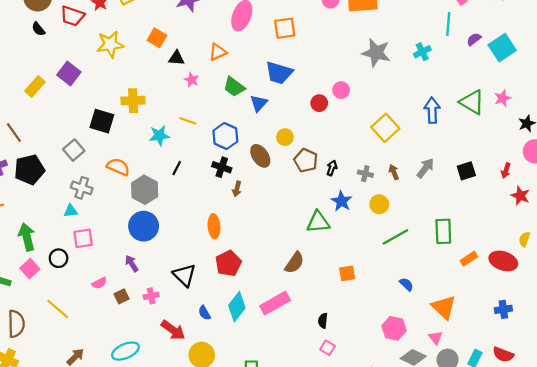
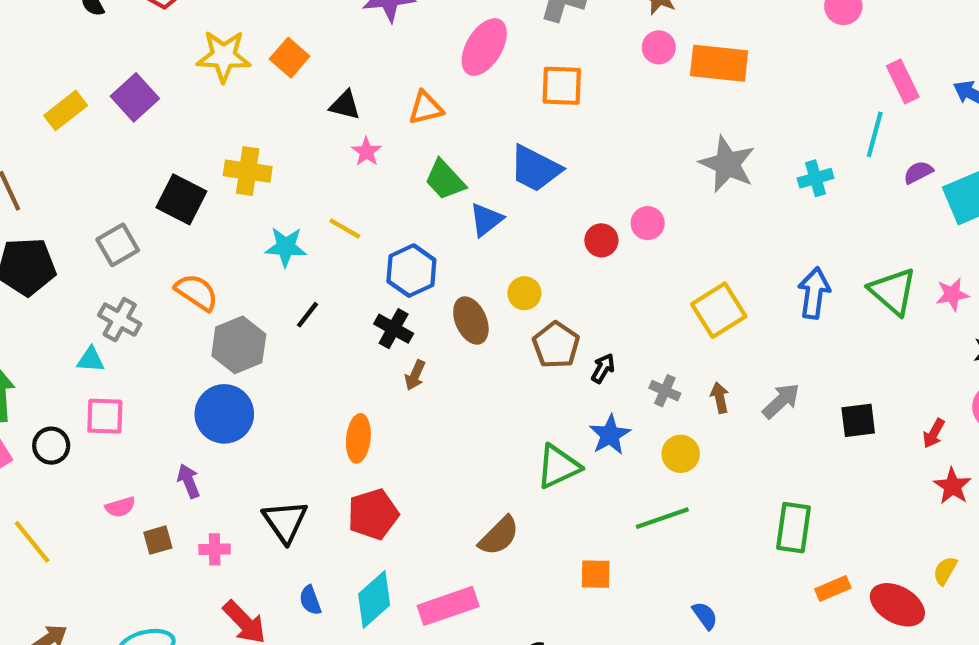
orange square: (157, 38) -> (290, 58), moved
green triangle: (318, 222) -> (558, 467), turned -30
green line: (395, 237) -> (662, 518), moved

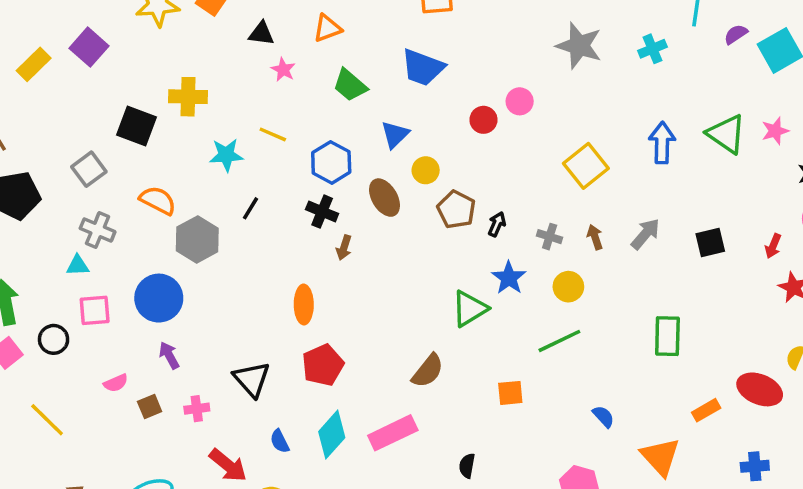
blue triangle: (486, 220) -> (395, 134), moved
blue circle: (224, 414) -> (159, 298), moved
orange rectangle: (833, 588) -> (706, 410), moved

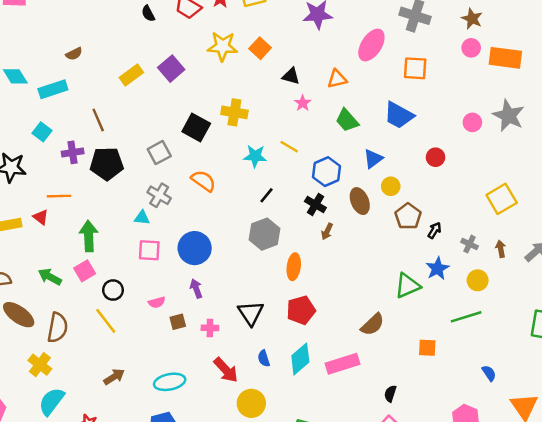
pink circle: (520, 101) -> (472, 122), moved
gray hexagon: (197, 239) -> (265, 234), moved
black circle: (54, 339) -> (113, 290), moved

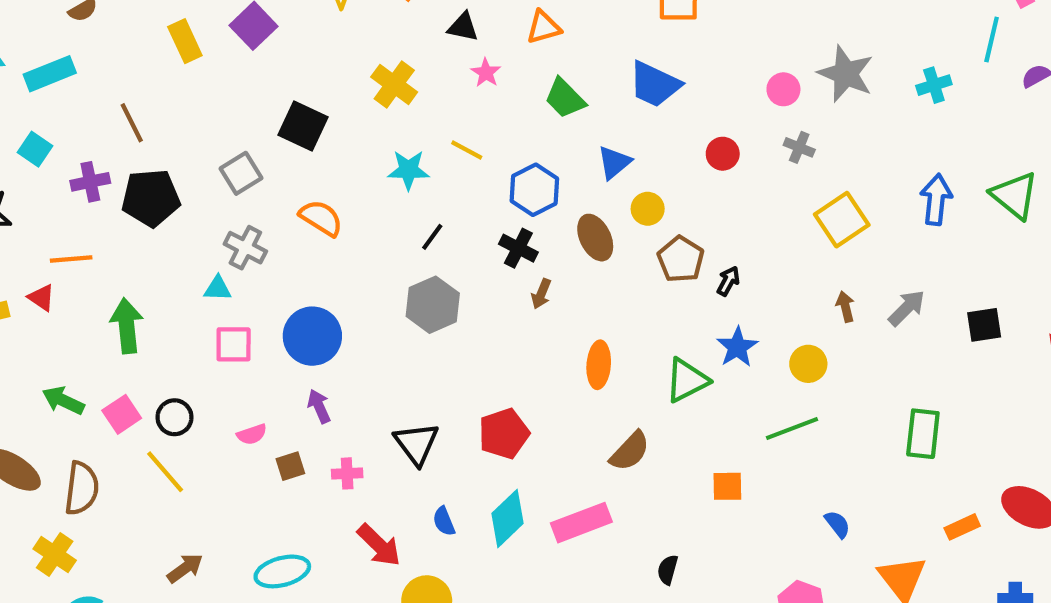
yellow rectangle: (131, 75) -> (185, 41), turned -75
yellow cross: (234, 112) -> (394, 85), moved, turned 30
gray cross: (470, 244) -> (799, 147), moved
orange ellipse: (294, 267) -> (599, 365), moved
pink square: (85, 271) -> (122, 414), moved

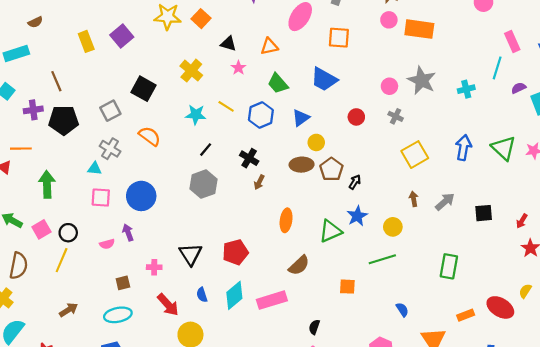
blue hexagon: (534, 190) -> (261, 115), moved
brown ellipse: (595, 238) -> (302, 165), moved, turned -70
purple arrow: (319, 406) -> (128, 232), moved
brown square: (290, 466) -> (123, 283), moved
yellow line: (165, 472) -> (62, 260), turned 60

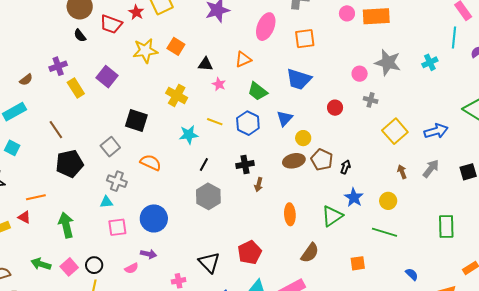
purple cross: (33, 110) -> (58, 66), moved
blue arrow: (463, 148) -> (436, 131), moved, turned 75
black cross: (249, 158) -> (245, 164), turned -30
purple arrow: (128, 232) -> (148, 254), turned 133
green line: (382, 259) -> (384, 232), turned 45

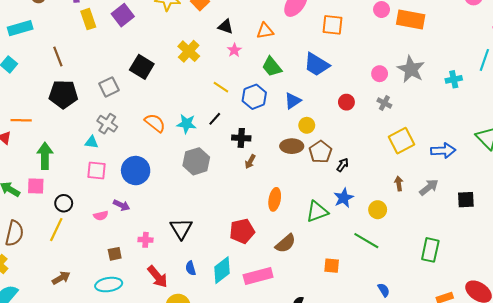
cyan star: (189, 135) -> (186, 124), moved
orange semicircle: (151, 163) -> (155, 123), moved
black line: (204, 165) -> (215, 119), moved
red pentagon: (250, 252) -> (242, 231), moved
pink square: (69, 267) -> (36, 186), moved, turned 30

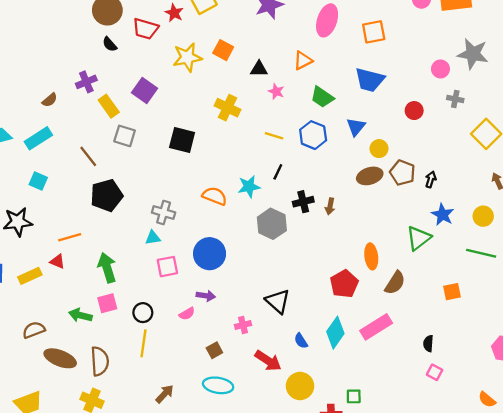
gray square: (109, 87) -> (125, 136), moved, turned -30
black cross: (241, 138) -> (303, 202), moved
orange ellipse: (275, 199) -> (371, 256), moved
cyan ellipse: (109, 285) -> (218, 385), turned 35

